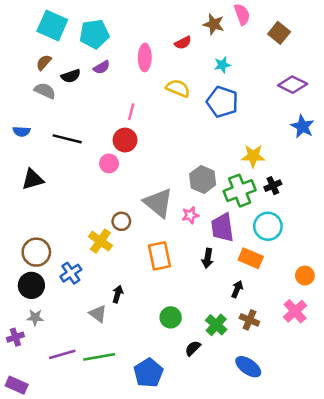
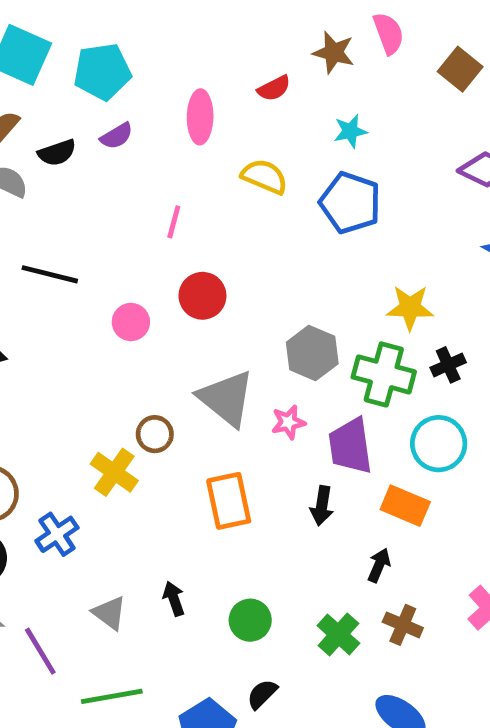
red circle: (125, 140) -> (202, 296), moved
green cross: (240, 191) -> (384, 374), turned 36
black arrow: (118, 294) -> (174, 599), moved, turned -35
black semicircle: (193, 348) -> (262, 694), moved
purple line: (62, 354) -> (40, 651), moved, turned 75

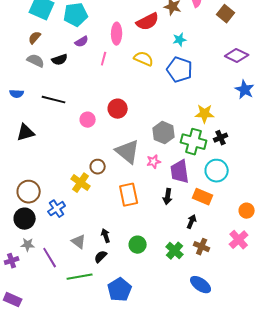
red semicircle: (274, 88) -> (148, 22), size x1.6
black semicircle: (57, 153) -> (60, 60), moved
pink line: (174, 222) -> (104, 59), moved
black semicircle: (262, 694) -> (101, 257), moved

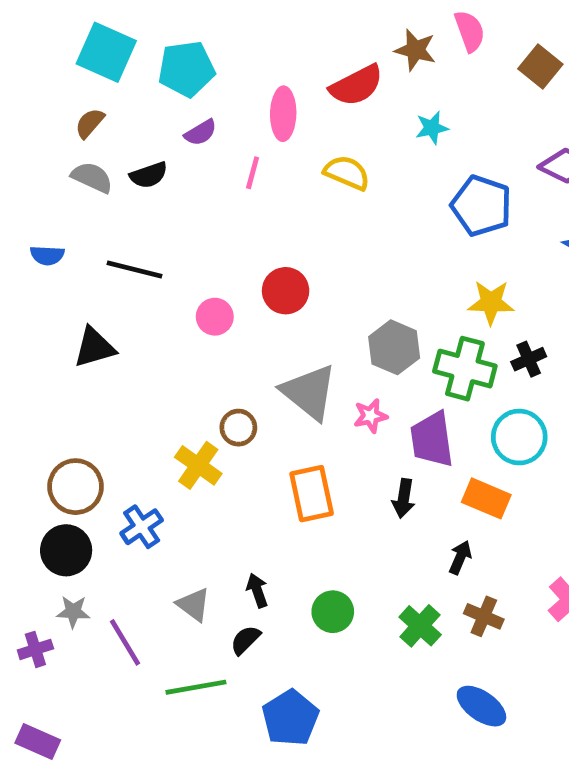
blue pentagon: (180, 70) -> (481, 206), moved
black triangle: (26, 133) -> (94, 347), moved

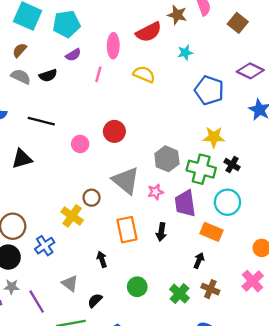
black cross: (529, 359) -> (232, 165), turned -35
black arrow: (404, 498) -> (161, 232), moved
black arrow: (257, 590) -> (102, 259), moved

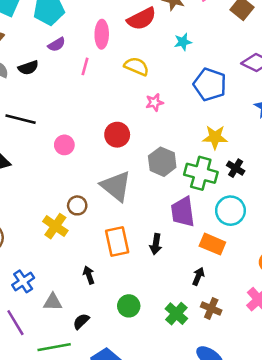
red circle: (114, 131) -> (117, 135), moved
pink star: (155, 192) -> (154, 102), moved
blue cross: (45, 246) -> (23, 281), moved
gray triangle: (70, 283) -> (53, 302), turned -36

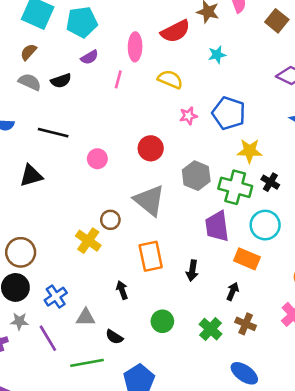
blue pentagon: (210, 84) -> (229, 113), moved
black arrow: (156, 244) -> (192, 271), moved
black semicircle: (81, 321) -> (114, 337), turned -102

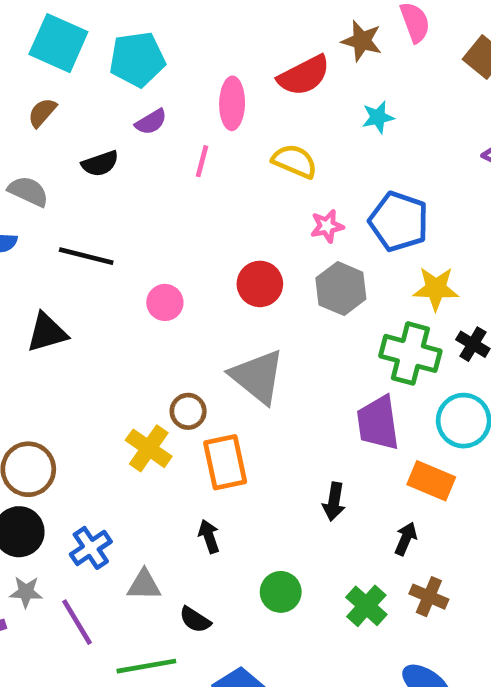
gray semicircle: (30, 82) -> (28, 191), moved
gray hexagon: (196, 176) -> (341, 289), moved
orange rectangle: (151, 256) -> (225, 462), moved

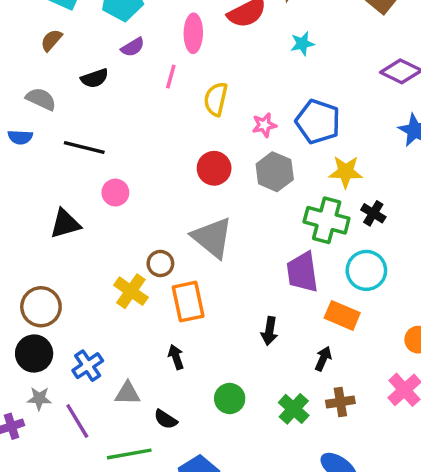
yellow semicircle: (295, 161) -> (216, 99), moved, turned -100
pink circle: (165, 302) -> (115, 193), moved
black triangle: (47, 333) -> (65, 224), moved
brown cross: (429, 597) -> (340, 402), turned -32

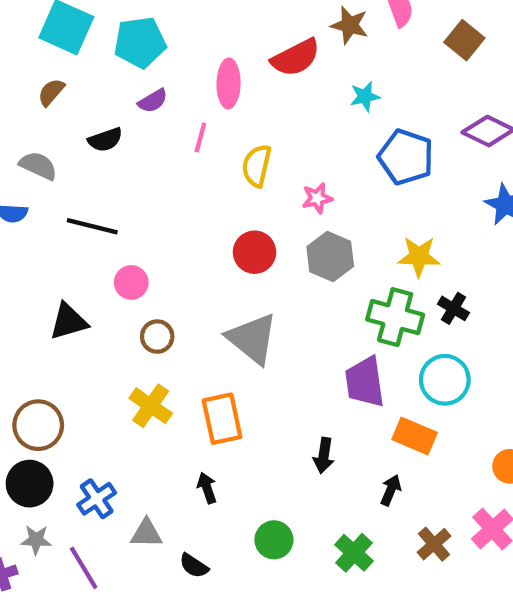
blue pentagon: (318, 122) -> (406, 157), moved
brown circle: (160, 263) -> (157, 337), moved
brown cross: (340, 402) -> (434, 544), moved, turned -32

